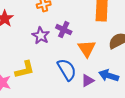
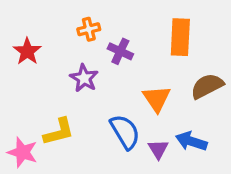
purple cross: (64, 30) -> (120, 51), moved
purple triangle: (88, 81) -> (158, 149), turned -32

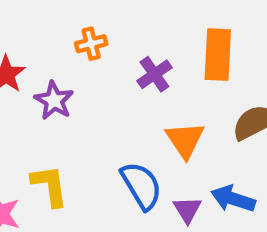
purple cross: (120, 51) -> (154, 74), moved, turned 30
purple star: (84, 78) -> (54, 100), moved
yellow L-shape: (59, 132) -> (50, 186), turned -84

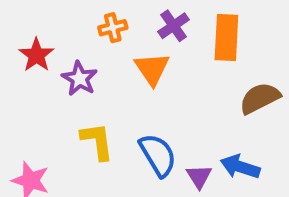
purple cross: (154, 74) -> (174, 26), moved
orange triangle: (185, 140) -> (152, 69), moved
yellow L-shape: (50, 186) -> (97, 141), moved

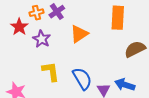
purple cross: (174, 26) -> (57, 12), moved
orange cross: (113, 28) -> (37, 13), moved
orange triangle: (152, 69) -> (79, 34), turned 30

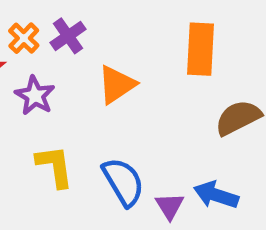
orange cross: (37, 13) -> (24, 38), turned -32

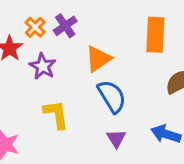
blue semicircle: (123, 182) -> (112, 96), moved
purple triangle: (170, 206) -> (116, 138), moved

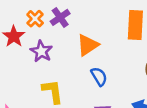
blue semicircle: (112, 96) -> (99, 76), size x0.7

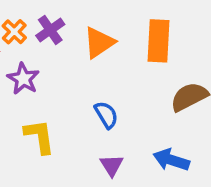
orange triangle: (88, 45) -> (99, 43), moved

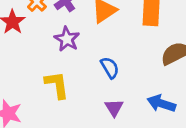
purple star: (23, 79) -> (67, 39), moved

